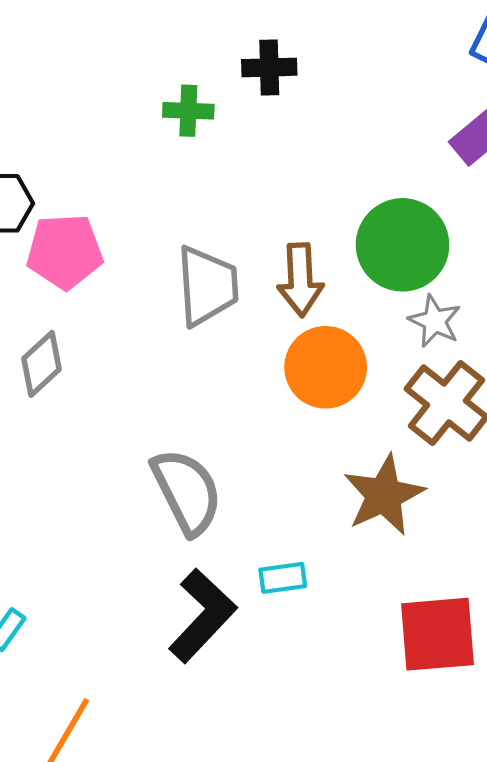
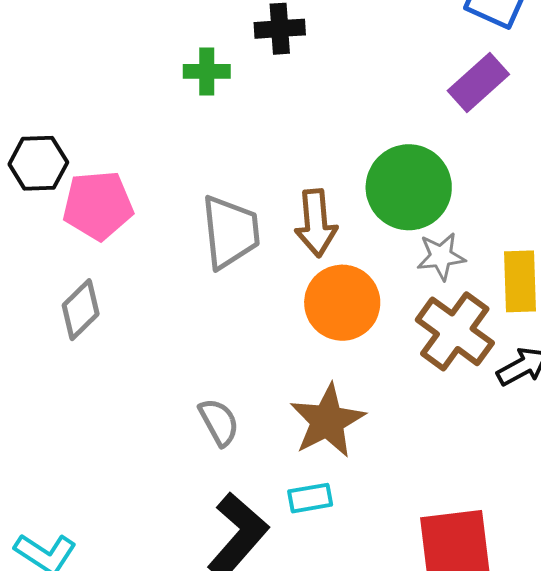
gray star: (435, 321) -> (441, 256), turned -30
gray semicircle: (187, 492) -> (219, 422), size x0.6
brown star: (384, 495) -> (327, 421), moved

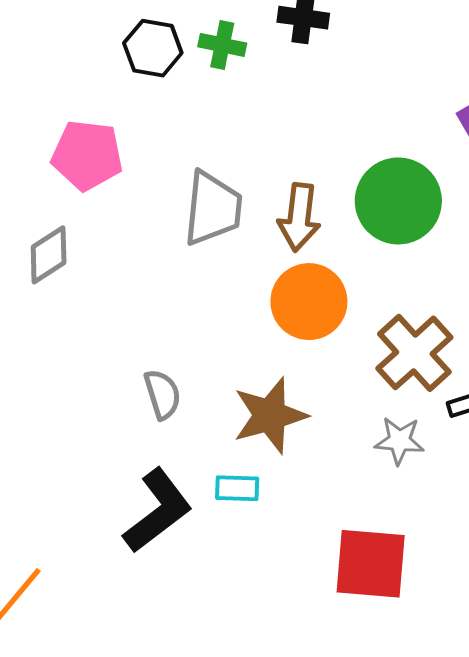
black hexagon: (38, 163) -> (153, 48), moved
gray star: (441, 256) -> (399, 441), moved

